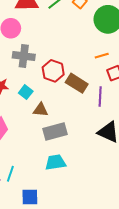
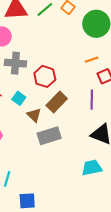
brown rectangle: (77, 83) -> (57, 102), moved, turned -75
brown triangle: (41, 110) -> (34, 115), turned 42
cyan trapezoid: (55, 162) -> (92, 168), moved

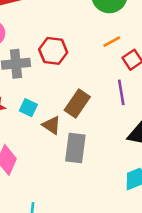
red hexagon: (45, 76) -> (53, 51), moved
gray rectangle: (49, 136) -> (75, 148), turned -55

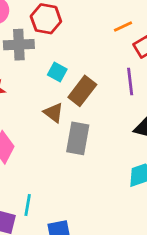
red hexagon: (53, 51) -> (46, 19), moved
cyan square: (28, 108) -> (57, 72), moved

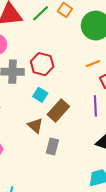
red hexagon: (46, 19) -> (42, 64), moved
gray rectangle: (78, 138) -> (52, 147), size x0.7

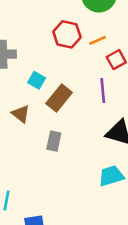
red hexagon: (42, 64) -> (67, 34), moved
brown triangle: (35, 126) -> (21, 114), moved

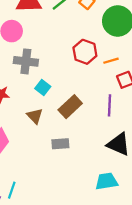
cyan square: (37, 80) -> (43, 87), moved
gray rectangle: (54, 141) -> (60, 144), turned 66

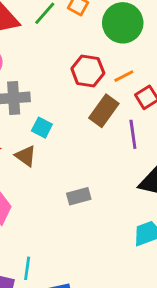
brown rectangle: (70, 107) -> (104, 111), moved
brown triangle: (35, 116) -> (26, 156), moved

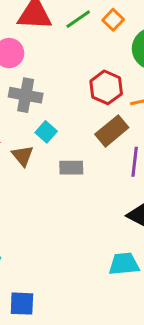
gray rectangle: (79, 196) -> (71, 168), moved

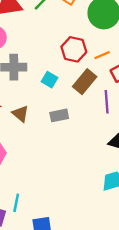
cyan square: (46, 132) -> (49, 80), moved

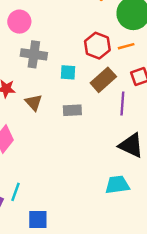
orange line: (102, 55) -> (126, 46), moved
cyan square: (49, 80) -> (68, 72), turned -35

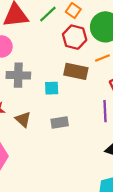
red hexagon: (97, 46) -> (75, 37), moved
brown rectangle: (103, 80) -> (76, 71), moved, turned 60

